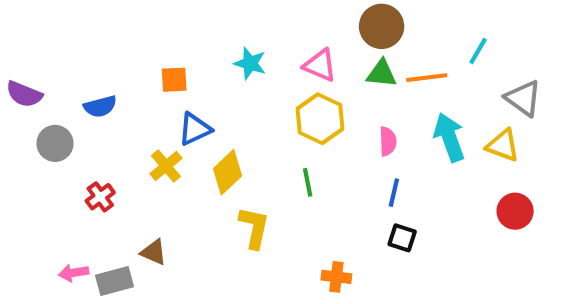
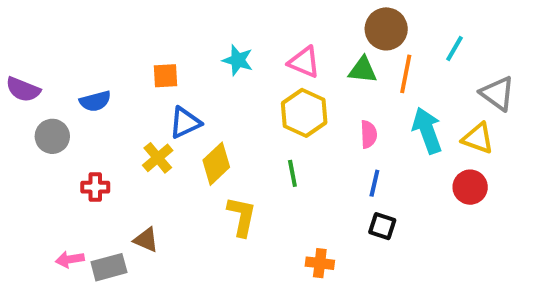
brown circle: (382, 26) -> (386, 29), moved
orange line: (427, 78) -> (406, 74), turned -72
red cross: (100, 197) -> (95, 187), turned 36
red circle: (515, 211) -> (470, 187), moved

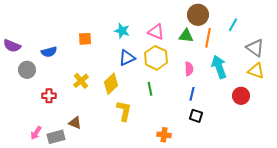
blue triangle: (185, 123) -> (127, 58), moved
yellow triangle: (478, 138) -> (256, 71), moved
pink arrow: (70, 259) -> (36, 133), turned -48

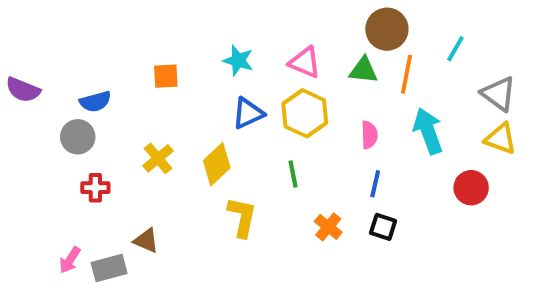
gray circle: (27, 70) -> (78, 137), moved
orange cross: (164, 135) -> (328, 227), moved, turned 32

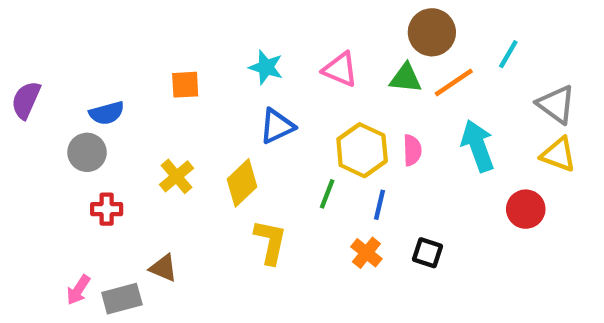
orange line: (407, 74) -> (454, 83), turned 45
purple semicircle: (23, 90) -> (26, 100), turned 92
yellow hexagon: (305, 113) -> (362, 150), moved
green line: (293, 174) -> (327, 194), turned 32
blue line: (375, 184) -> (379, 205), moved

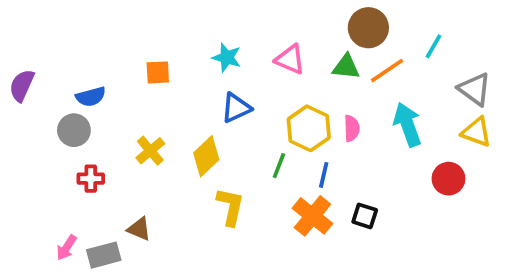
orange cross: (366, 253) -> (312, 216), size x1.5

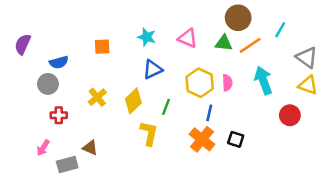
purple semicircle: (22, 85) -> (23, 44), moved
green line: (279, 166) -> (166, 107), moved
pink arrow: (67, 248) -> (43, 148), moved

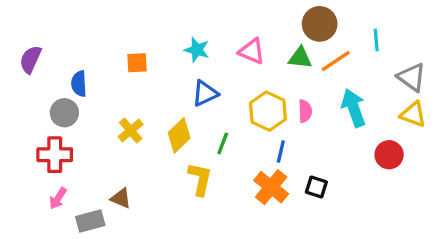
cyan line: (280, 30) -> (376, 40), turned -35
blue semicircle: (59, 62) -> (79, 84), turned 102
red cross: (59, 115) -> (55, 155), moved, size x1.5

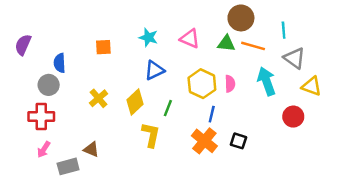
orange line: (336, 61) -> (253, 46), turned 50
gray triangle: (412, 77) -> (294, 58), moved

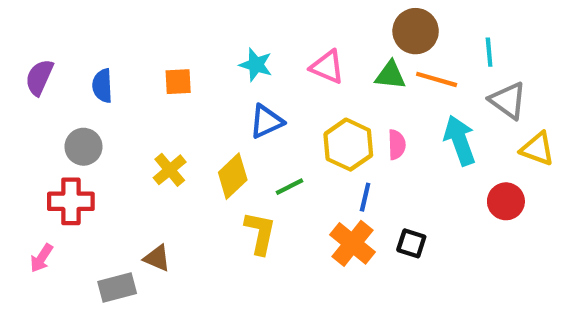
blue semicircle: (60, 63) -> (102, 86), moved
green line: (168, 108) -> (289, 187), turned 42
pink arrow: (44, 149) -> (41, 258), moved

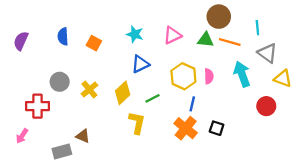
pink triangle: (327, 67) -> (172, 35), turned -48
orange square: (178, 82) -> (94, 43), turned 32
blue semicircle: (102, 86) -> (63, 36), moved
gray circle: (83, 147) -> (60, 82), moved

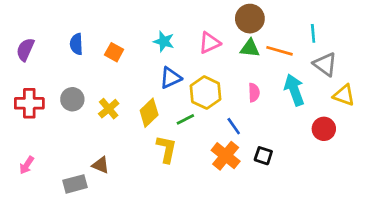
brown circle: (219, 17) -> (250, 19), moved
yellow hexagon: (183, 76) -> (205, 93), moved
blue line: (192, 104) -> (234, 126), turned -48
red cross: (37, 106) -> (29, 103), moved

